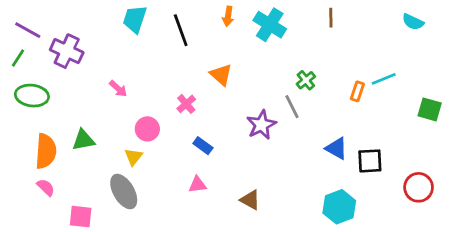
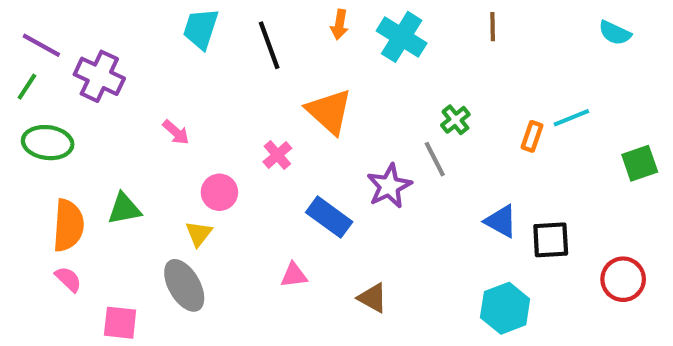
orange triangle: (221, 75) -> (329, 112), size x1.4
green square: (430, 109) -> (640, 163), turned -35
blue rectangle: (203, 146) -> (329, 217), moved, size x1.5

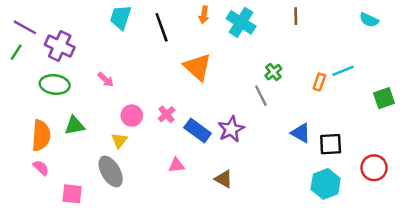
green ellipse: (48, 143) -> (55, 84), moved
pink cross: (277, 155) -> (167, 114), moved
purple star: (389, 186) -> (231, 129), moved
cyan hexagon: (505, 308) -> (326, 184), moved

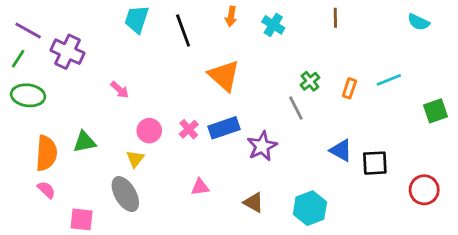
cyan cross: (241, 22) -> (273, 25), size x0.7
orange rectangle: (319, 82) -> (349, 88), moved
green ellipse: (55, 84) -> (28, 95), moved
blue rectangle: (198, 130) -> (224, 128), moved, turned -55
cyan hexagon: (326, 184) -> (310, 208), moved

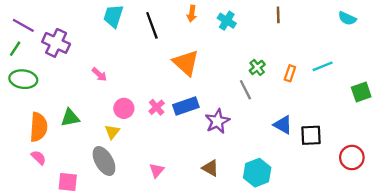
pink triangle: (200, 187) -> (157, 170), moved, turned -42

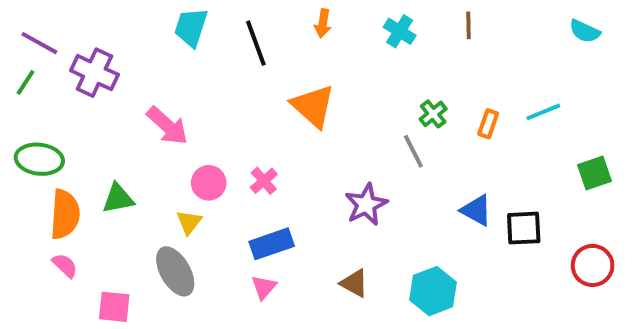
cyan cross: (227, 21) -> (400, 31), moved
pink arrow: (99, 74) -> (167, 126), size x1.6
green ellipse: (23, 79) -> (39, 159), moved
green square: (361, 92) -> (595, 173), moved
blue rectangle: (186, 106) -> (272, 244), moved

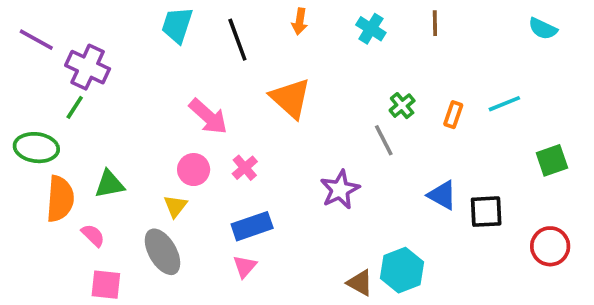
green line: (26, 82) -> (75, 107), moved
pink arrow: (167, 126) -> (208, 116), moved
pink semicircle: (65, 265) -> (93, 235), moved
brown triangle: (354, 283) -> (360, 283), moved

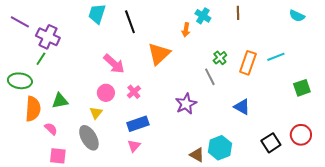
orange arrow: (300, 21) -> (186, 30), moved
orange triangle: (290, 98) -> (159, 54), turned 35
orange rectangle: (453, 115) -> (248, 63), size x1.6
black square: (486, 212) -> (271, 143), moved, turned -30

